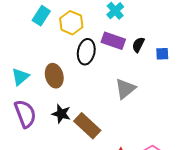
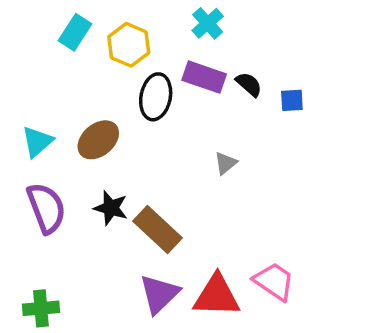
black semicircle: (138, 45) -> (249, 84), turned 105
brown ellipse: (54, 76) -> (98, 140), turned 65
gray triangle: (125, 89) -> (226, 163), size x0.6

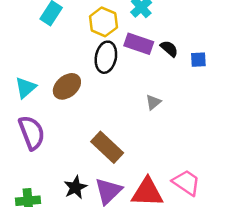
yellow hexagon: (129, 45) -> (103, 22), moved
black star: (111, 208) -> (75, 187), moved, turned 30

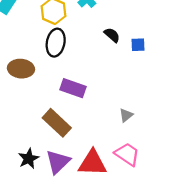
purple rectangle: (139, 44) -> (73, 88), moved
brown ellipse: (67, 86) -> (21, 69), turned 45
gray triangle: (153, 102) -> (126, 115), moved

